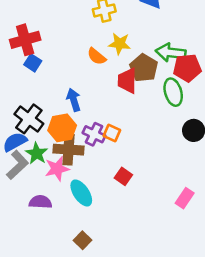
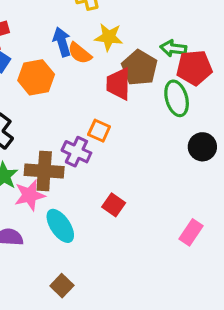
green arrow: (171, 53) -> (173, 48), size x0.7
blue arrow: (74, 100) -> (62, 42), moved
orange hexagon: (62, 128) -> (36, 77), moved
orange square: (112, 133) -> (99, 131), moved

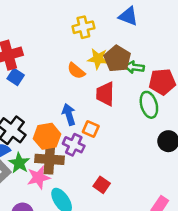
blue arrow: (62, 42) -> (69, 114), moved
green arrow: (173, 48) -> (134, 67), moved
brown pentagon: (139, 68) -> (117, 59), moved
orange hexagon: (36, 77) -> (47, 136), moved

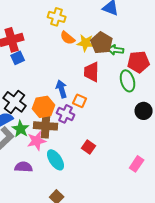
yellow cross: (83, 27) -> (57, 17), moved, turned 30
orange semicircle: (76, 71) -> (68, 38), moved
blue square: (16, 77) -> (18, 58), turned 32

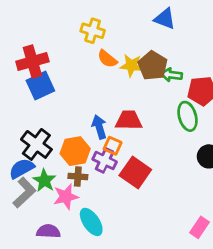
blue square: (18, 58) -> (40, 86), size x1.5
red trapezoid: (92, 72) -> (129, 120), moved, turned 90
orange square: (80, 101) -> (113, 146), moved
brown cross: (46, 126) -> (78, 176), size x0.6
red square: (89, 147) -> (135, 172), moved, size x1.6

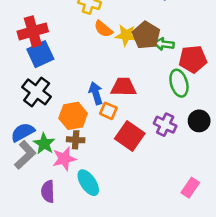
black cross: (36, 144) -> (37, 92), moved
purple cross: (105, 160) -> (165, 125), moved
purple semicircle: (48, 231) -> (48, 191), turned -95

